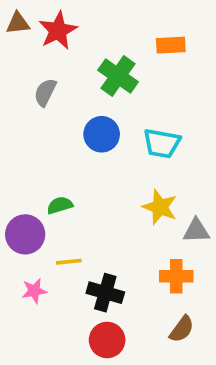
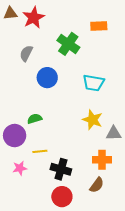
blue circle: (102, 134) -> (47, 78), moved
brown semicircle: (182, 329) -> (97, 185), moved

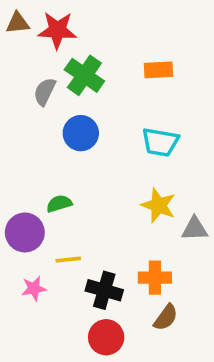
red star: (34, 18) -> (57, 30), turned 30
orange rectangle: (99, 26) -> (158, 70), moved
green cross: (68, 44) -> (84, 75), moved
orange cross: (102, 160) -> (155, 278), moved

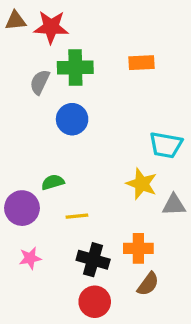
green cross: (84, 75) -> (75, 67), turned -36
cyan trapezoid: (160, 142) -> (166, 145), moved
yellow line: (68, 260) -> (77, 216), moved

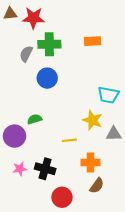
yellow line: (77, 216) -> (69, 140), moved
black cross: (93, 260) -> (45, 169), moved

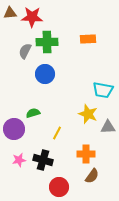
yellow line: (69, 140) -> (57, 133), moved, turned -56

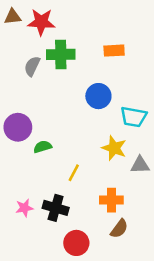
blue circle: (45, 74) -> (98, 96), moved
purple circle: (14, 129) -> (18, 127), moved

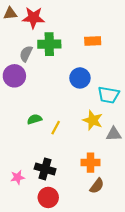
purple circle: (18, 127) -> (14, 76), moved
yellow line: (74, 173) -> (56, 128), moved
pink star: (24, 208) -> (18, 177), moved
red circle: (76, 243) -> (48, 197), moved

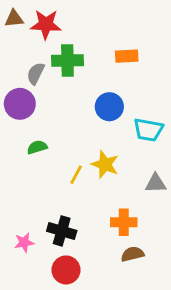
green semicircle: (34, 119) -> (37, 147), moved
yellow star: (93, 120) -> (105, 165), moved
brown semicircle: (97, 186) -> (132, 254), turned -140

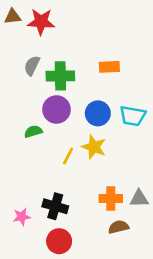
orange rectangle: (127, 56) -> (109, 67), moved
green cross: (67, 60) -> (60, 76), moved
purple circle: (20, 104) -> (56, 109), moved
blue circle: (109, 107) -> (98, 113), moved
gray triangle: (156, 183) -> (139, 199), moved

